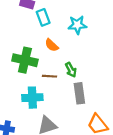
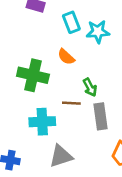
cyan rectangle: (43, 17) -> (71, 22), moved
brown line: (50, 76) -> (71, 103), moved

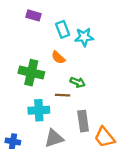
green arrow: (90, 87) -> (78, 82), turned -40
gray rectangle: (100, 116) -> (83, 121), moved

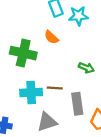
green arrow: (78, 82) -> (86, 68), moved
brown line: (63, 95) -> (55, 88), moved

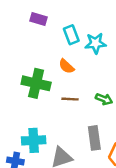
brown line: (55, 88) -> (70, 99), moved
cyan cross: (31, 92) -> (34, 140), moved

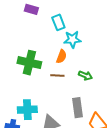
cyan star: (96, 43) -> (72, 39), moved
orange semicircle: (66, 66) -> (61, 57), moved, turned -112

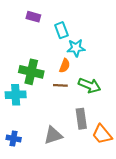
green arrow: (85, 76) -> (90, 85), size x1.5
cyan cross: (27, 110) -> (16, 95), moved

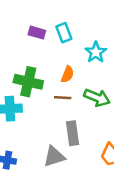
purple rectangle: (33, 17) -> (37, 33), moved
cyan star: (76, 48) -> (96, 52), moved, turned -30
gray rectangle: (81, 119) -> (72, 133), moved

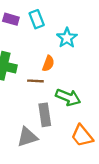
orange semicircle: (68, 74) -> (48, 63), moved
green arrow: (97, 98) -> (68, 97), moved

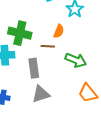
gray rectangle: (45, 115) -> (34, 68), moved

